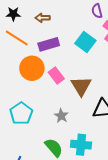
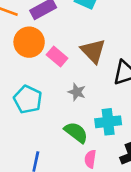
pink rectangle: (56, 76) -> (57, 56), moved

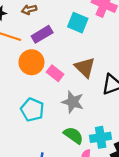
gray star: (77, 92) -> (73, 102), size x1.5
cyan cross: (108, 122) -> (101, 137), moved

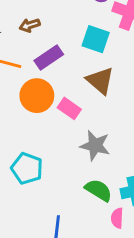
brown triangle: (85, 67) -> (100, 81), moved
cyan pentagon: (32, 110) -> (27, 168), moved

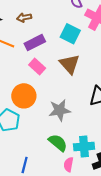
orange circle: (37, 96) -> (24, 96), moved
pink rectangle: (69, 108) -> (37, 67), moved
gray star: (95, 146) -> (60, 110), turned -30

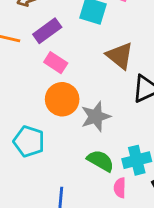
brown triangle: (70, 64) -> (120, 56), moved
orange circle: (24, 96) -> (62, 99), moved

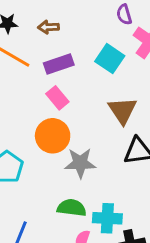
green semicircle: (101, 161) -> (72, 208), turned -40

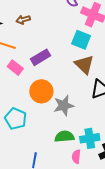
cyan square: (110, 59) -> (81, 40), moved
purple rectangle: (59, 64) -> (40, 57), moved
pink rectangle: (57, 98) -> (15, 68), moved

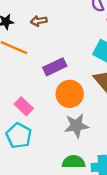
pink rectangle: (15, 68) -> (24, 106), moved
orange circle: (41, 91) -> (70, 94), moved

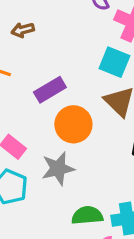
gray star: (76, 126) -> (58, 169), moved

